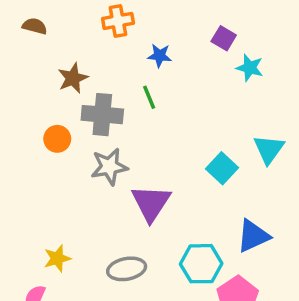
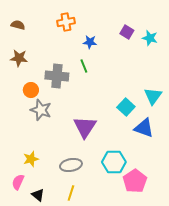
cyan star: (250, 68) -> (150, 38), moved
brown star: (73, 78) -> (19, 58), moved, turned 30
gray star: (109, 167) -> (41, 110), moved, turned 30
blue triangle: (253, 236) -> (144, 128), moved, turned 45

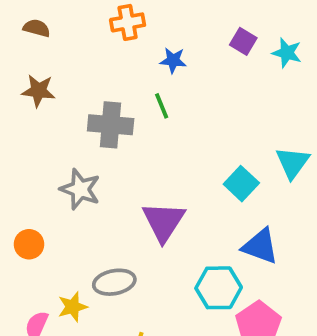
orange circle: (31, 90) -> (29, 244), moved
blue triangle: (144, 128) -> (260, 246), moved
yellow star: (31, 159) -> (73, 307), moved
gray ellipse: (71, 165) -> (114, 282), moved

